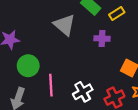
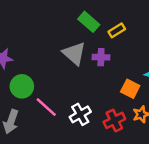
gray triangle: (65, 25) -> (74, 53), moved
pink line: (51, 85) -> (46, 107), turned -45

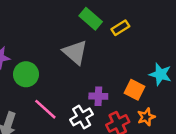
purple cross: (101, 57) -> (98, 96), moved
green circle: (22, 86) -> (26, 74), moved

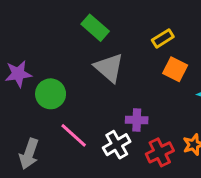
green rectangle: (91, 19) -> (95, 28), moved
orange square: (135, 90) -> (175, 69), moved

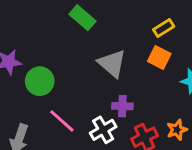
yellow rectangle: (163, 38) -> (164, 28), moved
gray triangle: (109, 68) -> (112, 63), moved

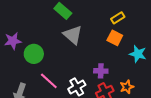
gray triangle: (112, 63) -> (73, 35), moved
purple cross: (122, 106) -> (101, 71), moved

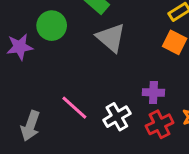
green circle: (34, 54) -> (52, 26), moved

